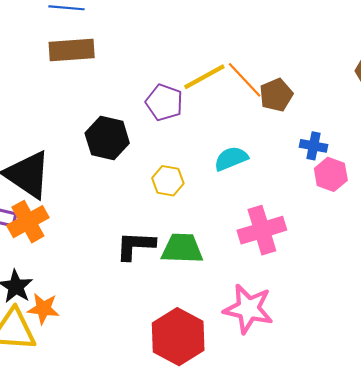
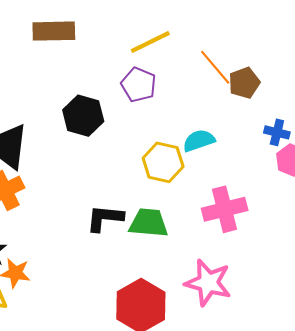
yellow line: (204, 77) -> (150, 42), moved
yellow hexagon: (168, 181) -> (163, 162), moved, size x1.4

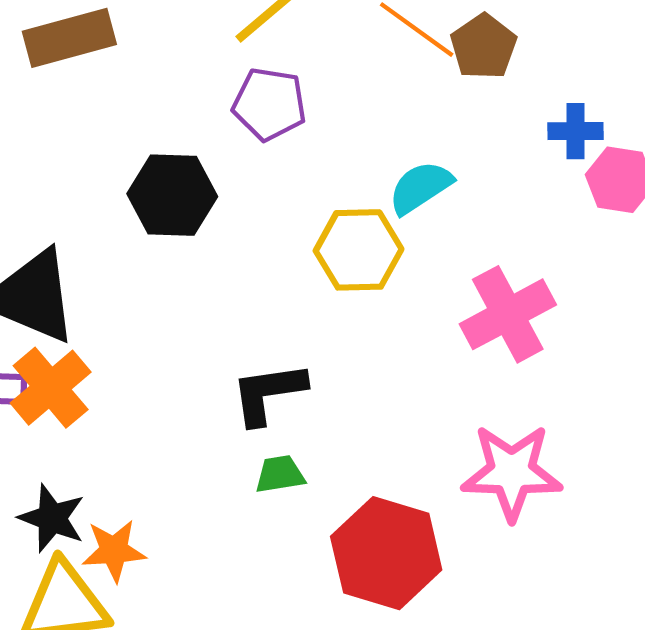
green trapezoid: (149, 223) -> (280, 474), moved, size x0.6

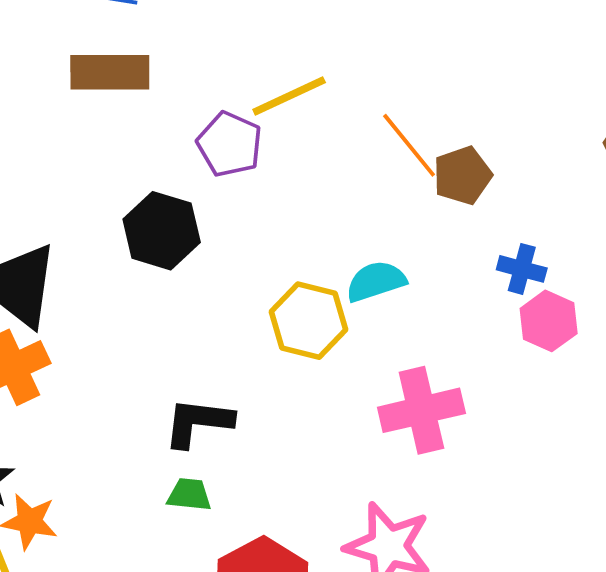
purple pentagon: (269, 104) -> (230, 144), moved

